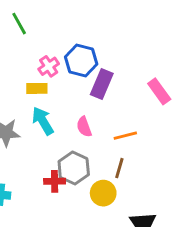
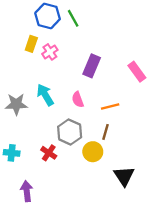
green line: (19, 24) -> (73, 18), moved
blue hexagon: (81, 60) -> (48, 16), moved
yellow rectangle: (37, 88) -> (31, 44), moved, turned -70
red cross: (55, 181) -> (49, 153), moved, turned 35

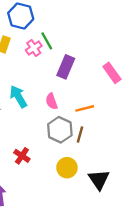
green line: (73, 18) -> (47, 41), moved
pink cross: (50, 52) -> (34, 48), moved
gray hexagon: (70, 132) -> (60, 130), moved
yellow circle: (93, 152) -> (67, 168), moved

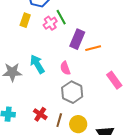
pink rectangle: (112, 73) -> (114, 80), moved
orange line: (85, 108) -> (93, 48), moved
brown line: (80, 134) -> (59, 120), moved

